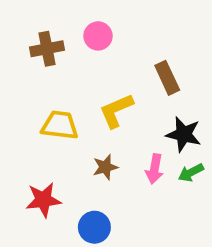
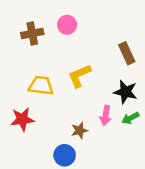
brown rectangle: (167, 78) -> (127, 53), moved
brown star: (105, 167) -> (79, 130), moved
red star: (43, 200) -> (22, 119), moved

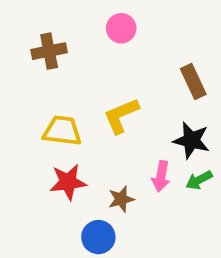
pink circle: (67, 25) -> (121, 28), moved
red star: (22, 119) -> (68, 182), moved

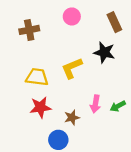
brown rectangle: (193, 81) -> (114, 22), moved
black star: (191, 140) -> (104, 52), moved

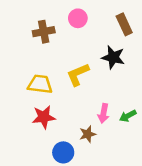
brown cross: (29, 30) -> (44, 32), moved
brown star: (72, 117) -> (88, 134), moved

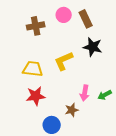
brown rectangle: (124, 24) -> (86, 19), moved

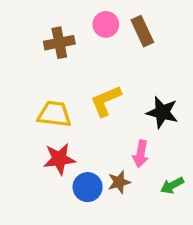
black star: (93, 47) -> (162, 112), moved
green arrow: (105, 95) -> (172, 185), moved
blue circle: (52, 125) -> (88, 187), moved

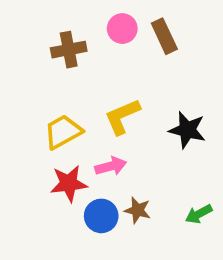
yellow trapezoid: (54, 114) -> (63, 132), turned -36
pink arrow: (141, 154) -> (111, 166), moved, turned -115
brown star: (119, 182) -> (138, 210), turned 30

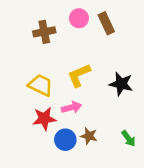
yellow trapezoid: (63, 132) -> (41, 85), turned 55
green arrow: (199, 214) -> (129, 138), turned -98

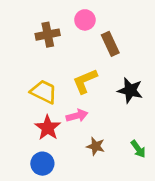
brown rectangle: (106, 23) -> (110, 44), moved
red star: (44, 119) -> (48, 128), turned -30
blue circle: (65, 140) -> (42, 164), moved

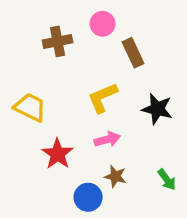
yellow trapezoid: (44, 92) -> (30, 107), moved
pink arrow: (77, 116) -> (107, 139), moved
blue circle: (42, 164) -> (88, 197), moved

